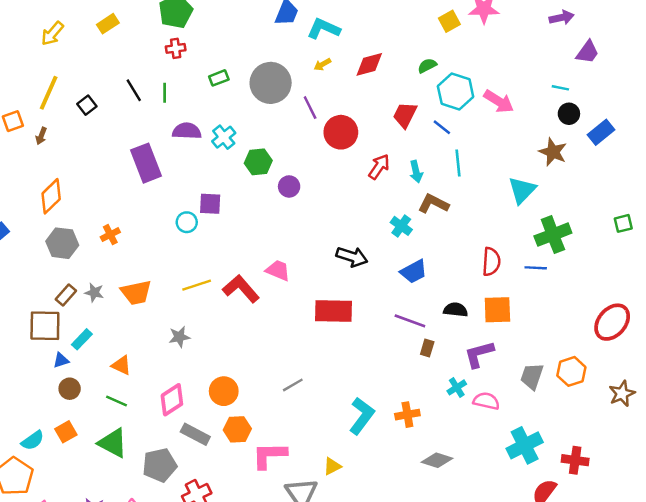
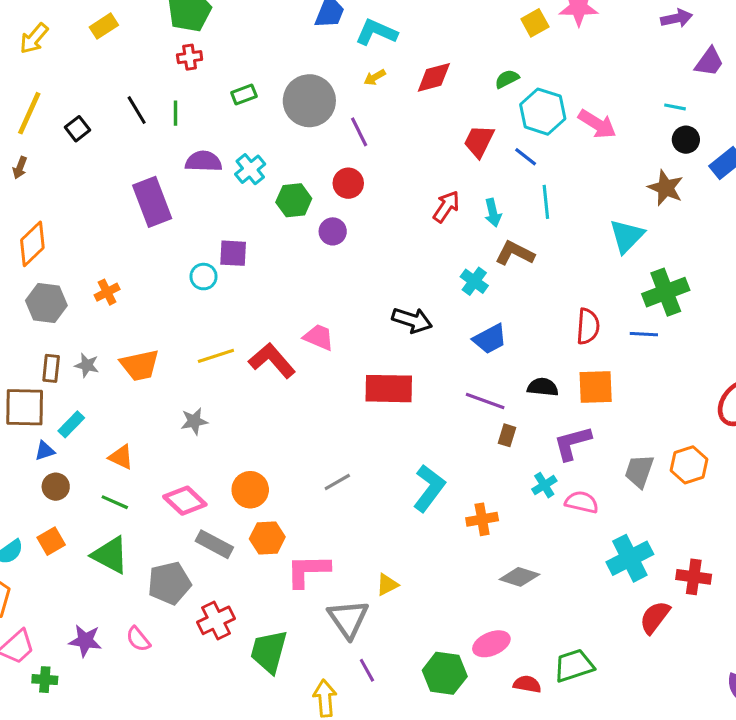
red circle: (341, 132) -> (348, 183), moved, size x0.7
brown rectangle: (66, 295) -> (51, 368), turned -35
pink diamond: (172, 400) -> (185, 501), turned 76
cyan L-shape: (362, 416) -> (429, 488), moved

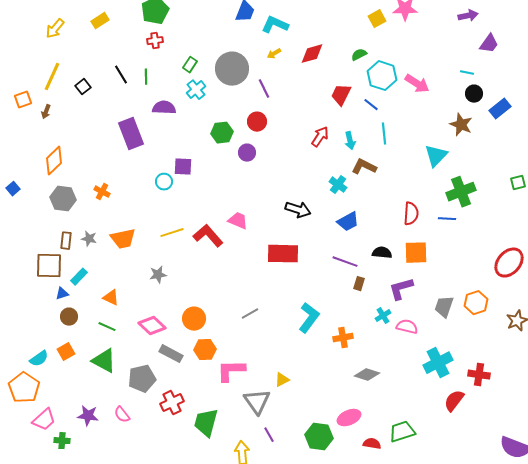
green rectangle: (244, 94) -> (190, 65), turned -35
cyan cross: (250, 169) -> (196, 90), moved
orange cross: (107, 292) -> (102, 192), turned -35

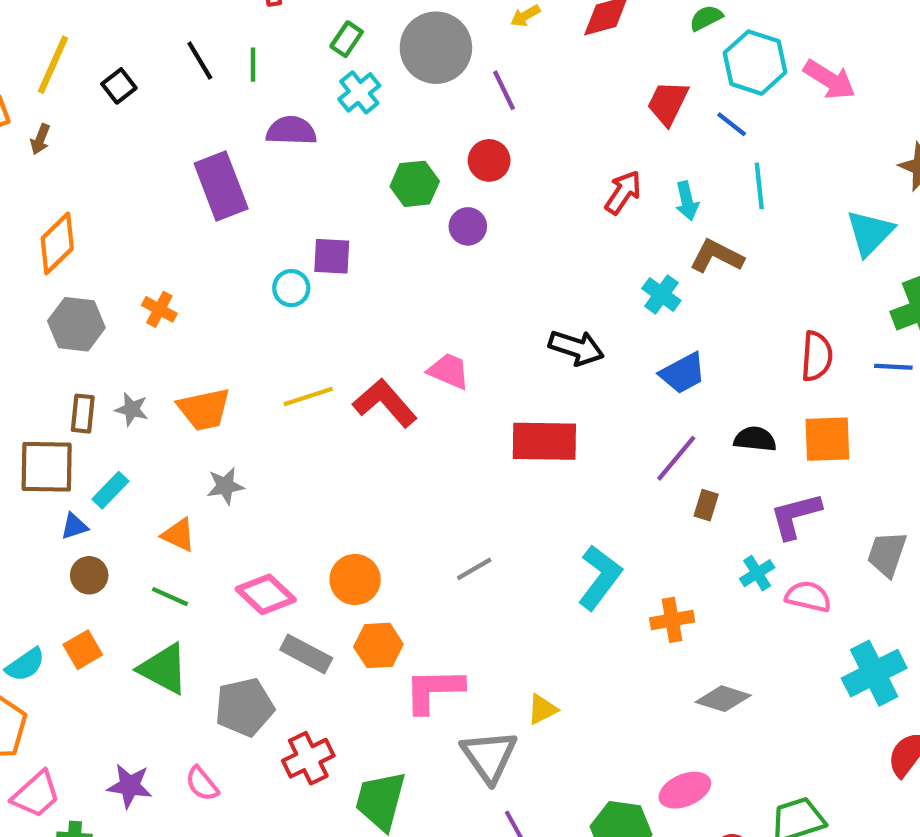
purple line: (345, 262) -> (676, 458), turned -70
gray star: (158, 275) -> (225, 486), moved

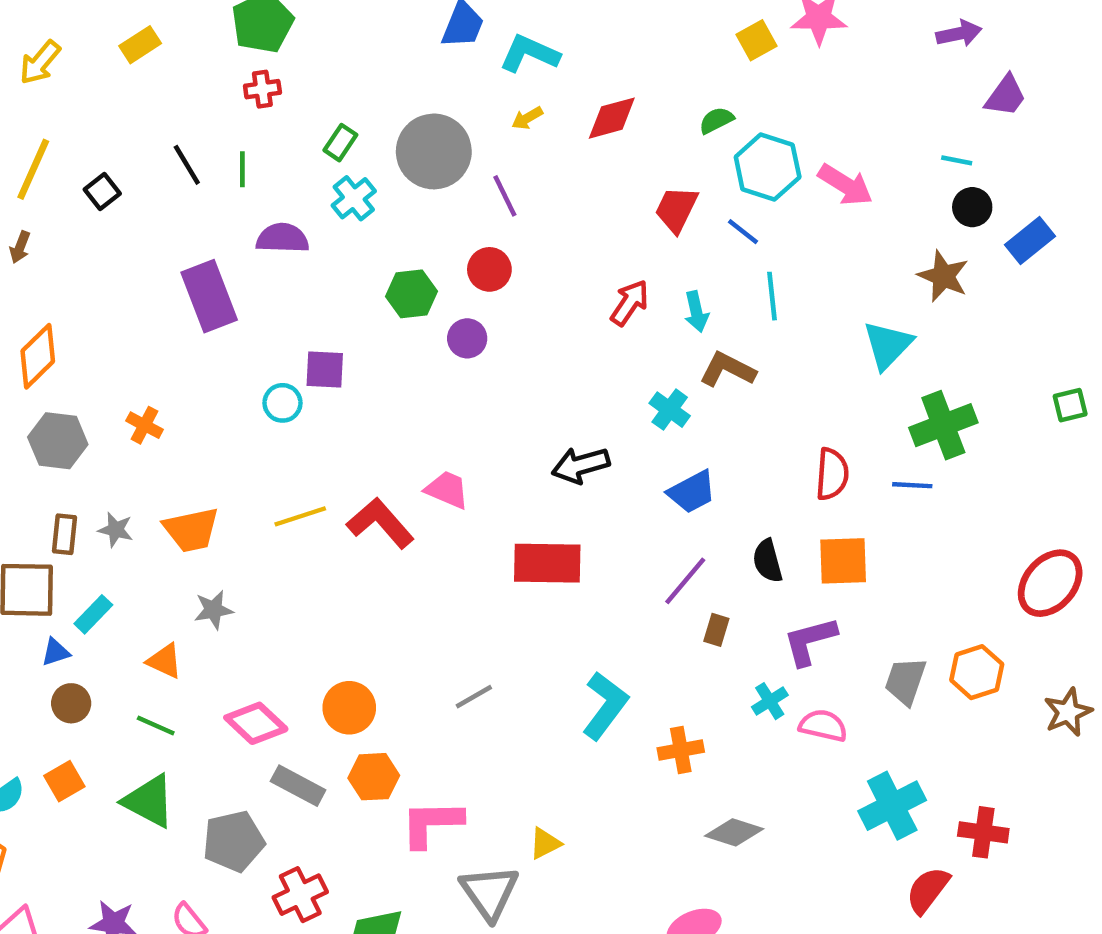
black arrow: (576, 348) -> (581, 465), turned 146
black semicircle: (755, 439) -> (768, 561), turned -111

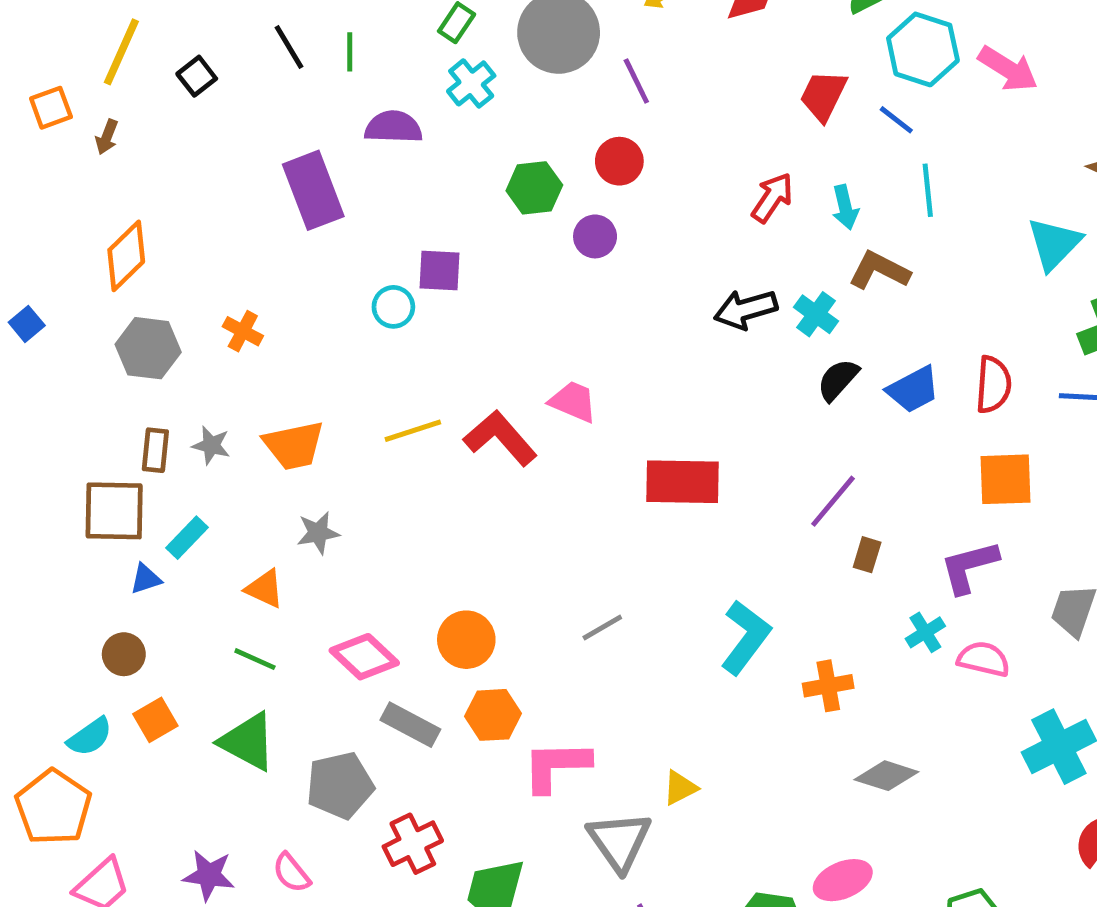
black arrow: (581, 465) -> (746, 309), moved
blue trapezoid: (692, 492) -> (913, 389), moved
black semicircle: (768, 561) -> (838, 380), moved, turned 57
brown circle: (71, 703) -> (124, 654), moved

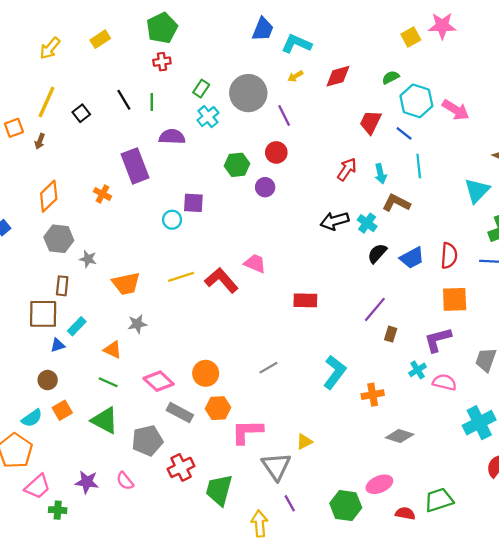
orange cross: (243, 331) -> (103, 194), moved
gray star: (211, 445) -> (88, 259), moved
red rectangle: (682, 482) -> (305, 300), size x0.7

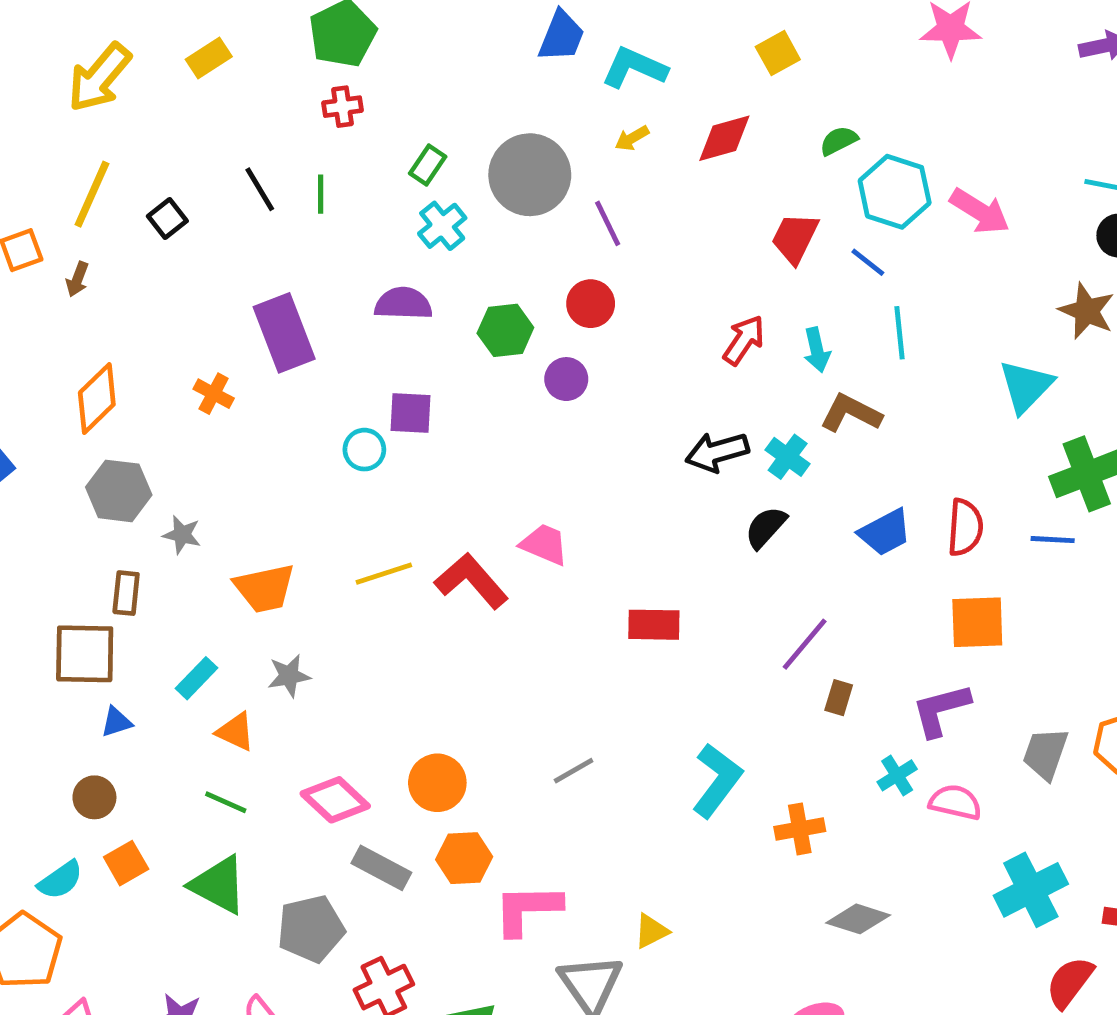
yellow square: (411, 37) -> (778, 53), moved
yellow arrow: (50, 48) -> (99, 77), size x1.4
purple semicircle: (172, 137) -> (403, 304), moved
black semicircle: (377, 253) -> (766, 527), moved
cyan rectangle: (77, 326) -> (197, 678), moved

